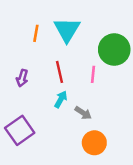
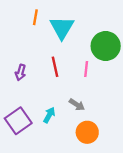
orange line: (36, 33) -> (35, 17), moved
cyan arrow: (61, 99) -> (49, 115), moved

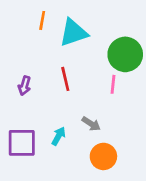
cyan triangle: (62, 28) -> (73, 33), turned 40
pink line: (86, 69) -> (113, 84), moved
purple square: (18, 121) -> (22, 143), turned 35

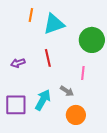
pink line: (113, 84) -> (83, 73), moved
purple arrow: (25, 86) -> (18, 63), turned 56
cyan arrow: (59, 136) -> (43, 100), size x1.5

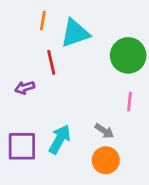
red line: (48, 58) -> (51, 62), moved
pink line: (83, 73) -> (130, 102), moved
gray arrow: (67, 91) -> (104, 131), moved

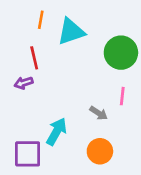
red line: (51, 62) -> (34, 58), moved
gray arrow: (104, 131) -> (99, 113), moved
purple square: (22, 146) -> (28, 154), moved

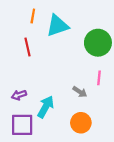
purple arrow: (24, 83) -> (19, 95), moved

